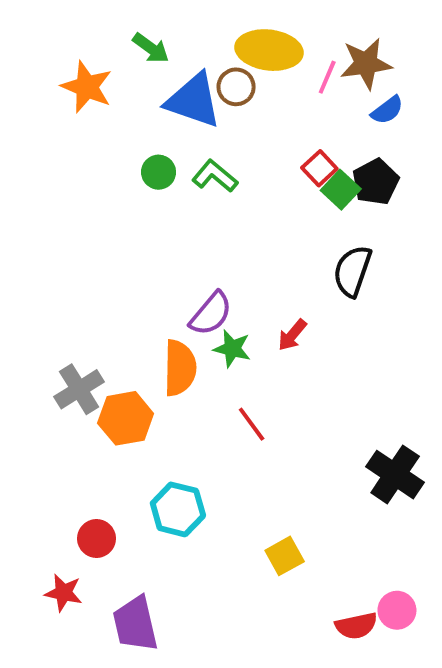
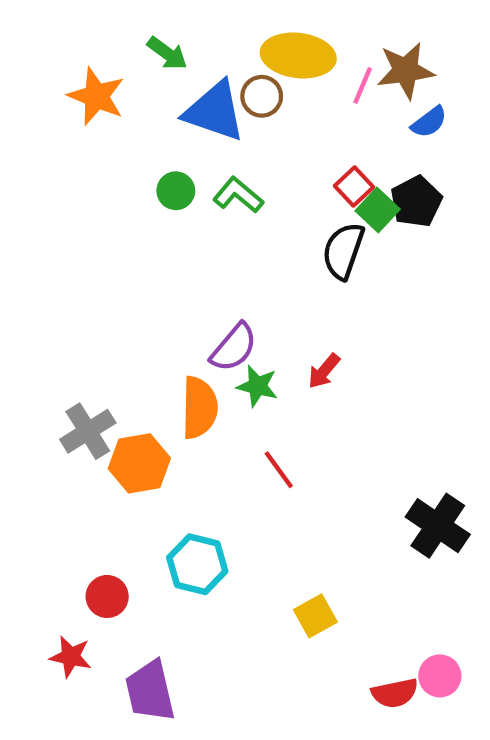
black semicircle: (352, 271) -> (343, 251), moved

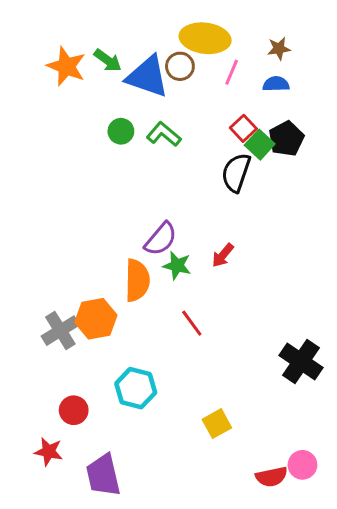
green arrow: (167, 53) -> (108, 60), moved
brown star: (406, 71) -> (279, 49), size x0.6
pink line: (363, 86) -> (232, 72), moved
blue semicircle: (429, 122) -> (276, 84), moved, turned -145
gray cross: (88, 431) -> (60, 331), moved

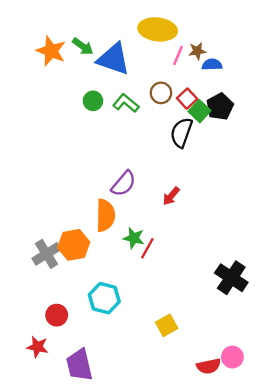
brown star: (279, 49) -> (197, 51), moved
brown circle: (180, 66) -> (161, 93), moved
green star: (177, 266) -> (134, 238), moved
red line: (192, 323) -> (147, 248), turned 65

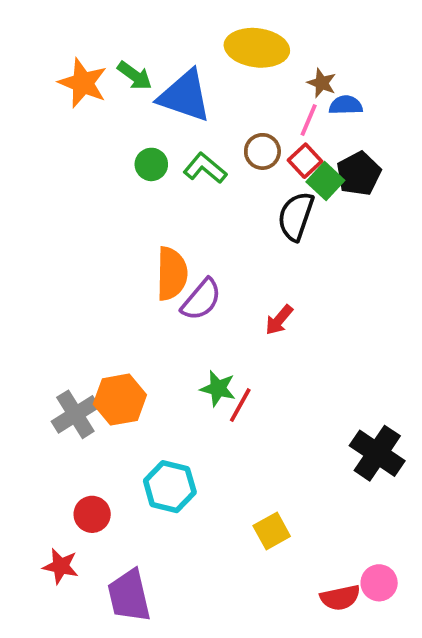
brown star: (197, 51) -> (322, 83), turned 30
pink line: (178, 55) -> (309, 120), moved
orange semicircle: (105, 215) -> (172, 274), moved

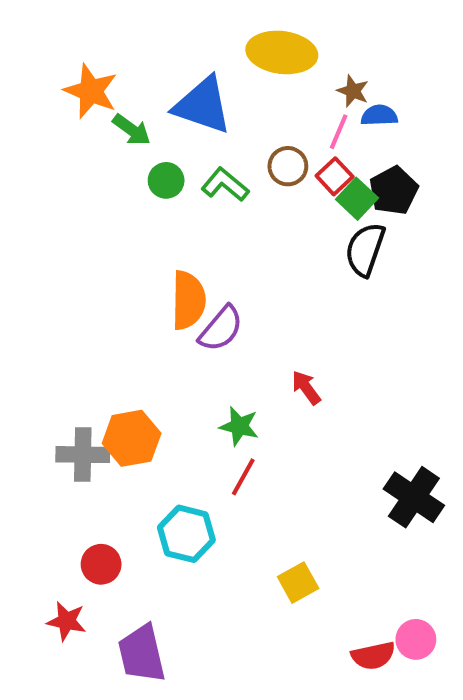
green arrow: (135, 76) -> (132, 130), moved
black semicircle: (296, 216) -> (365, 249), moved
red arrow: (279, 320) -> (306, 388), moved, turned 104
red line: (240, 405) -> (243, 477), moved
gray cross: (75, 414) -> (83, 455), turned 33

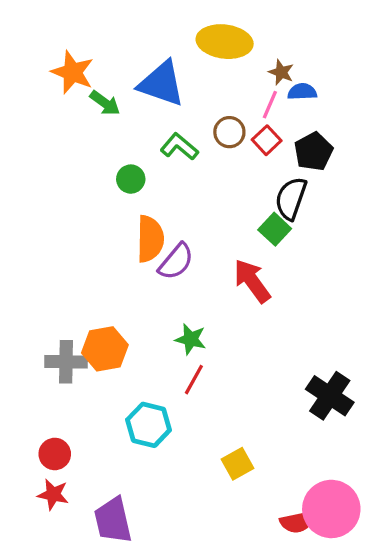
green circle: (166, 180) -> (131, 179), moved
green square: (357, 199) -> (275, 229), moved
red arrow: (306, 388) -> (252, 281), moved, size x1.6
red circle: (101, 564) -> (55, 454), moved
pink circle: (416, 639) -> (331, 509), size x1.8

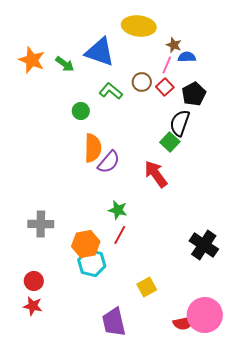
orange star: (73, 72) -> (32, 60), moved
orange hexagon: (105, 349) -> (86, 244), moved
purple trapezoid: (113, 520) -> (114, 322), moved

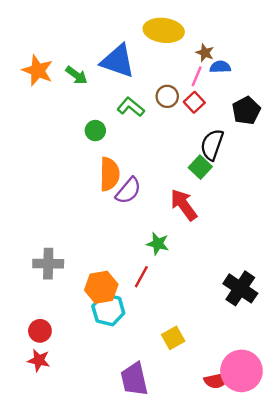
black pentagon: (194, 94) -> (246, 111), moved
green star: (118, 210) -> (158, 244), moved

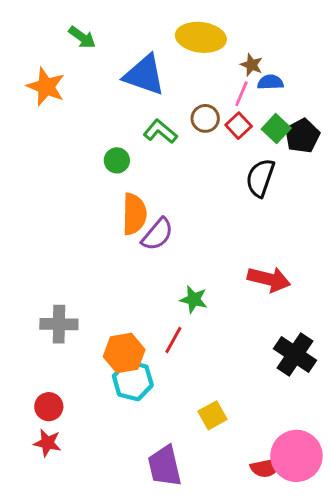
green arrow: (76, 75) -> (82, 37), moved
green square: (200, 167) -> (276, 129), moved
red arrow: (184, 205) -> (269, 279), moved, turned 140

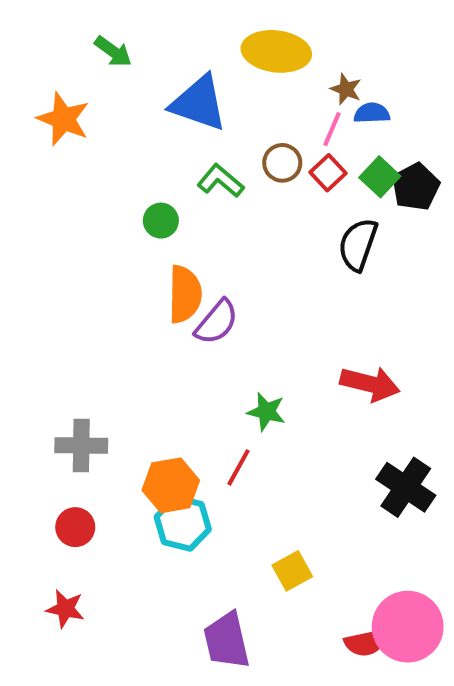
red circle: (49, 407) -> (75, 527), moved

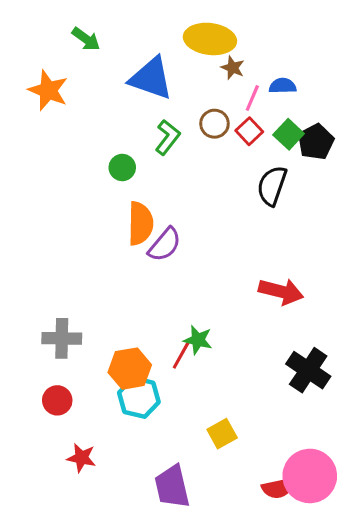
brown star: (346, 89) -> (233, 68), moved
green L-shape: (221, 181) -> (168, 137), turned 88
green star: (266, 412) -> (198, 340), moved
red star: (65, 609) -> (81, 458), moved

